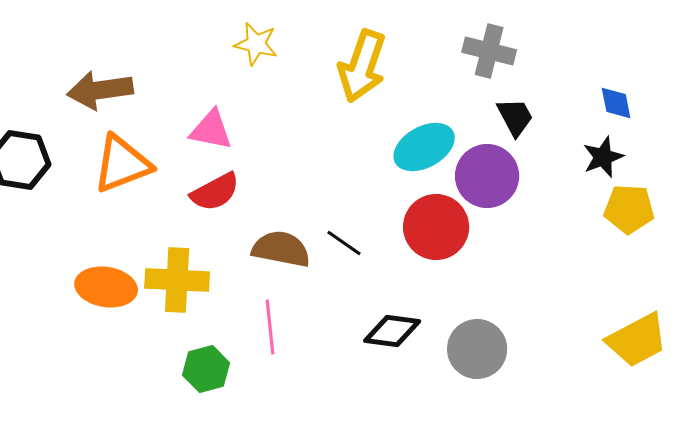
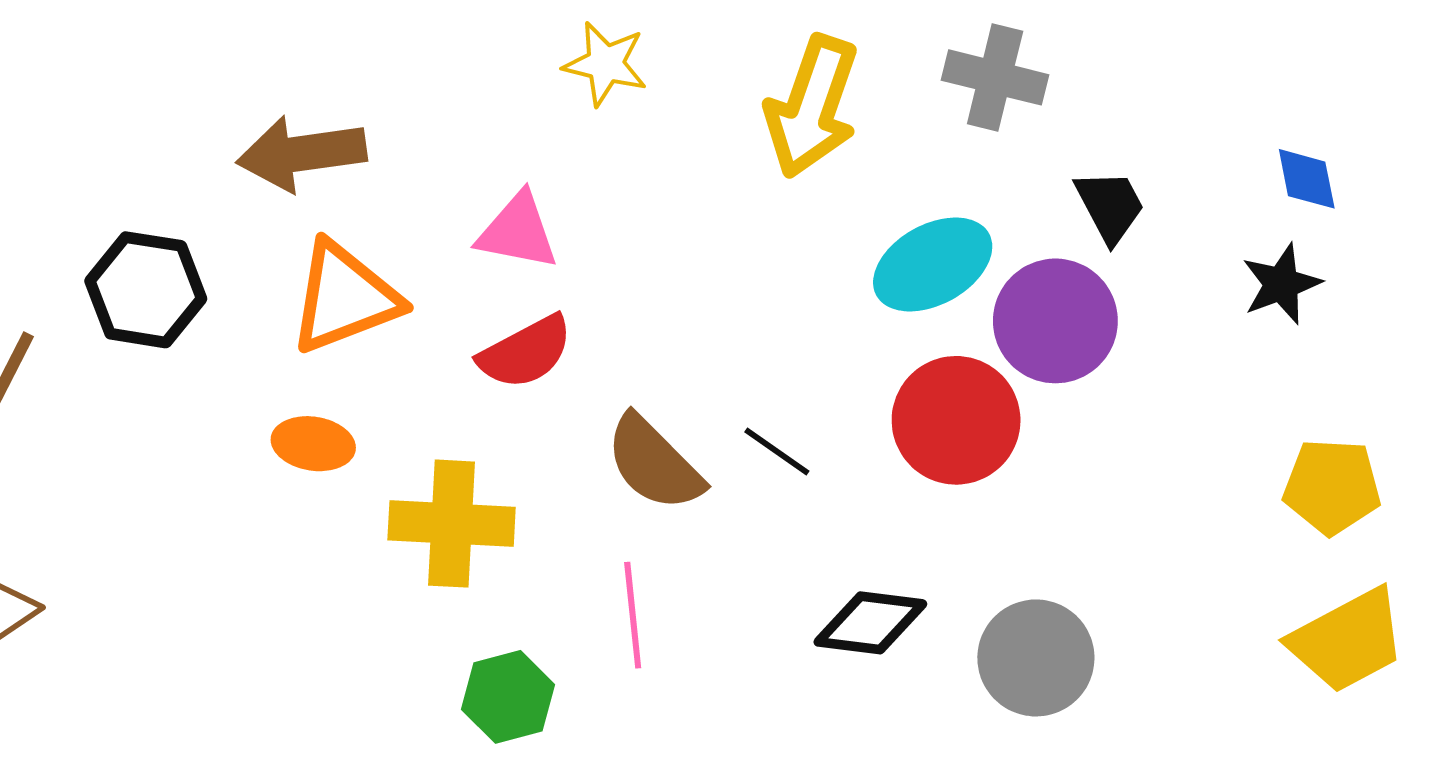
gray cross: (489, 51) -> (995, 77), moved
yellow pentagon: (629, 209) -> (1332, 487), moved
brown semicircle: (281, 249) -> (654, 463), turned -146
orange ellipse: (106, 287) -> (313, 444), moved, size x0.7

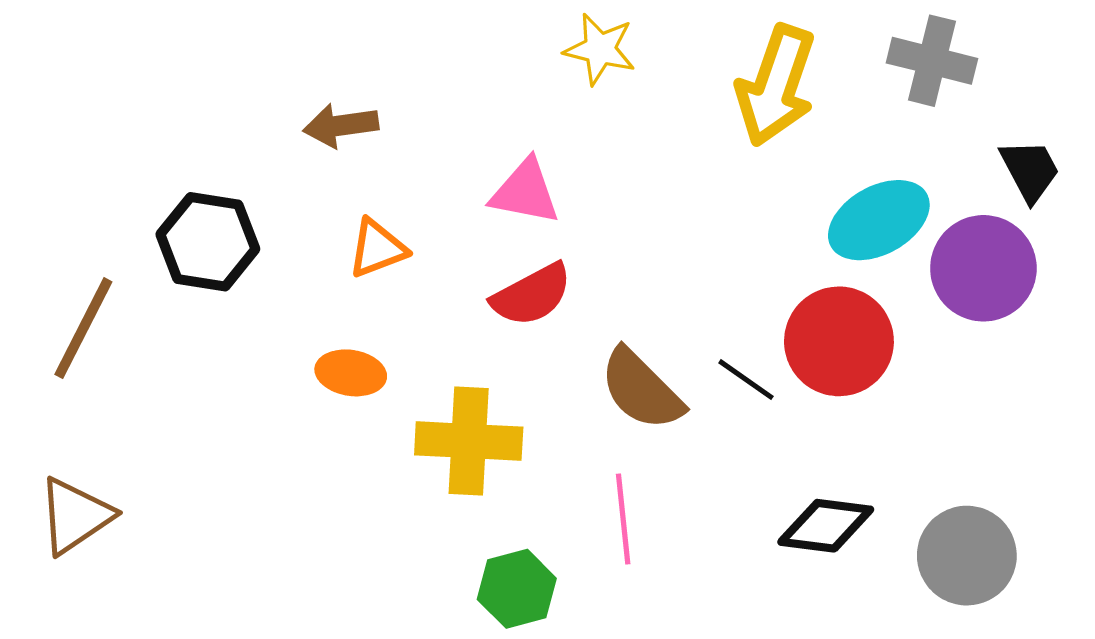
brown arrow: (302, 153) -> (341, 125), size x0.7
orange triangle: (344, 298) -> (377, 248), size x0.6
red circle: (956, 420) -> (839, 341), moved

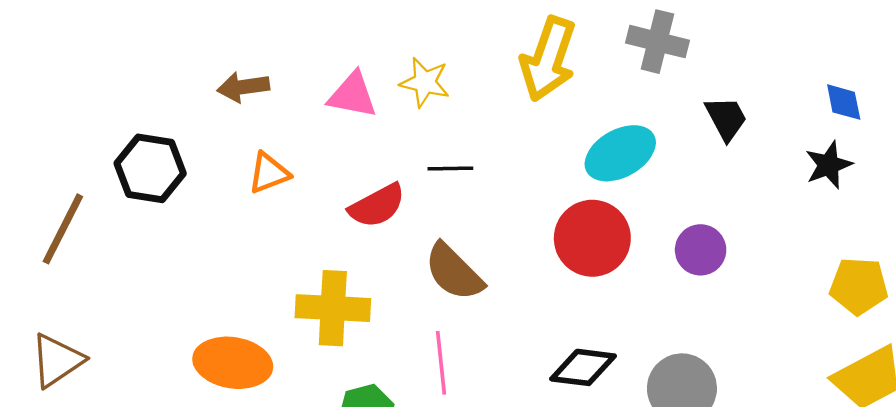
yellow star: (600, 49) -> (425, 82), moved
pink triangle: (525, 192) -> (353, 95), moved
purple circle: (983, 268) -> (701, 250), moved, size x0.7
orange ellipse: (351, 373) -> (233, 363), moved, size x1.6
black line: (746, 380) -> (450, 168), moved, turned -36

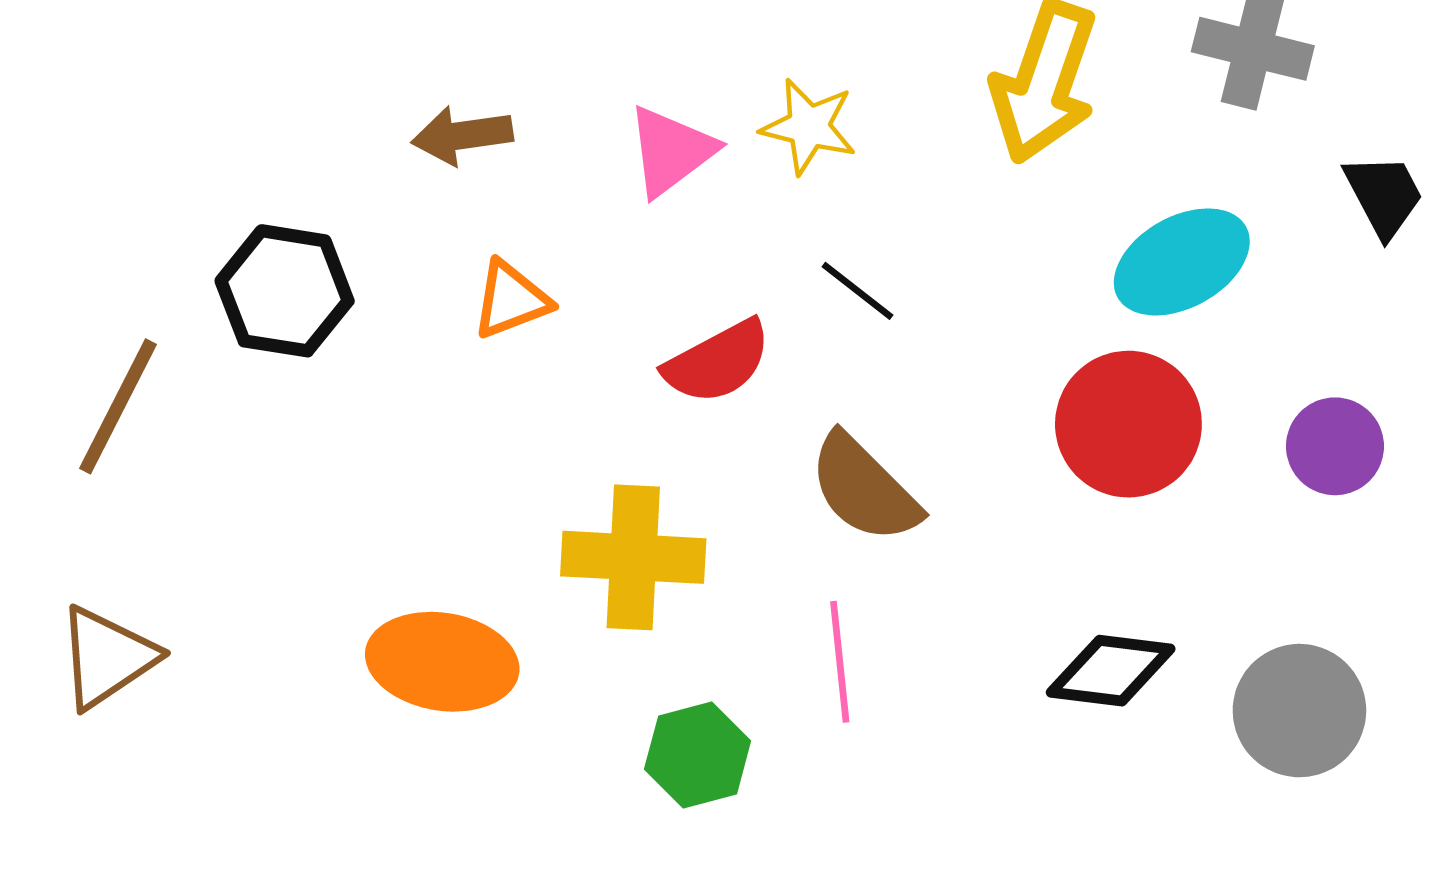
pink triangle: (353, 95) -> (671, 151), turned -48
black line: (450, 168) -> (858, 291), turned 39

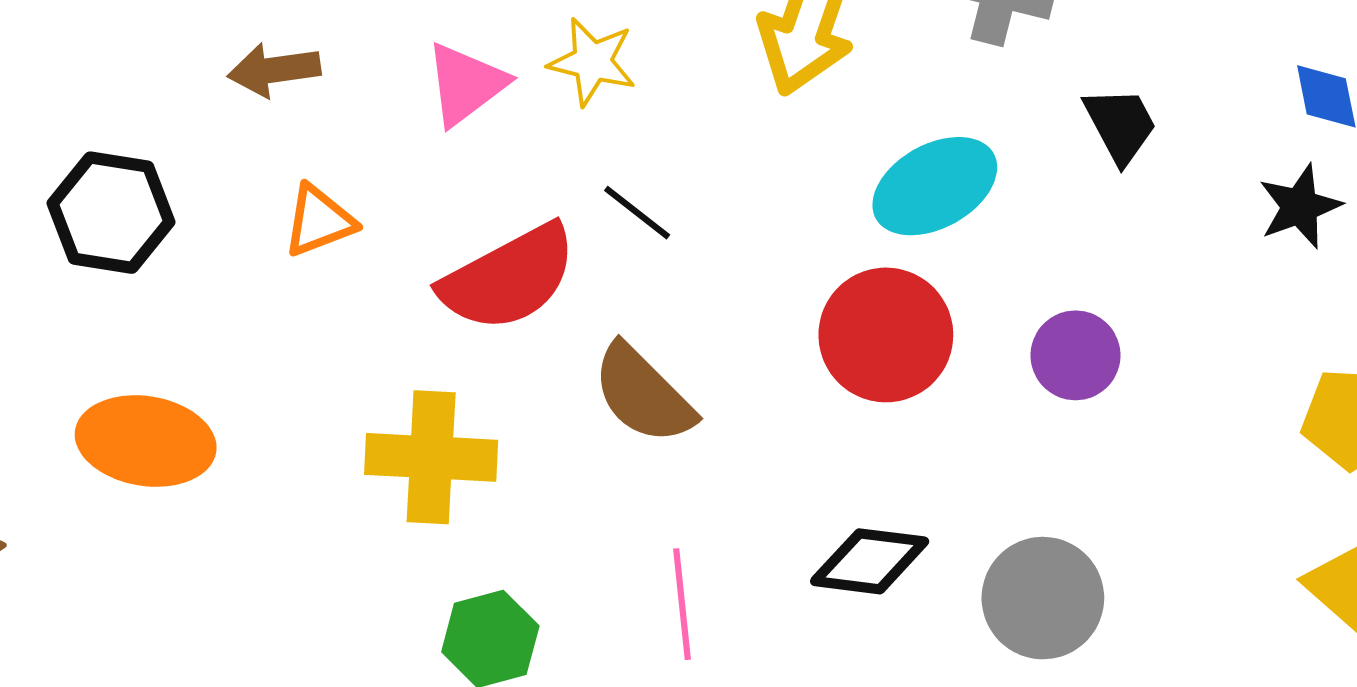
red semicircle: (718, 362) -> (509, 278), size x1.4
orange ellipse: (442, 662) -> (146, 441), moved
pink line: (840, 662) -> (682, 604), moved

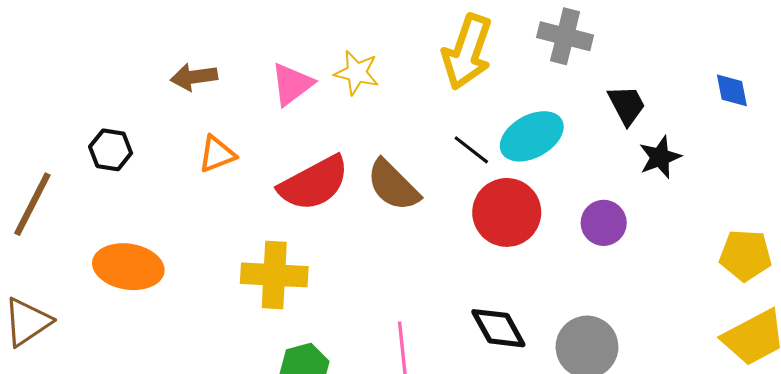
black star: (1300, 207) -> (660, 157), moved
black hexagon: (111, 213) -> (111, 150), size x0.7
black line: (637, 213) -> (471, 150), moved
brown semicircle: (643, 394) -> (393, 185), moved
black diamond: (870, 561) -> (498, 328), turned 54

